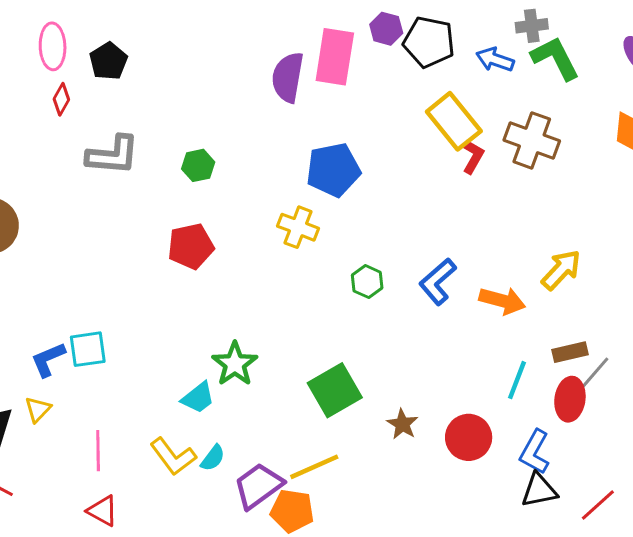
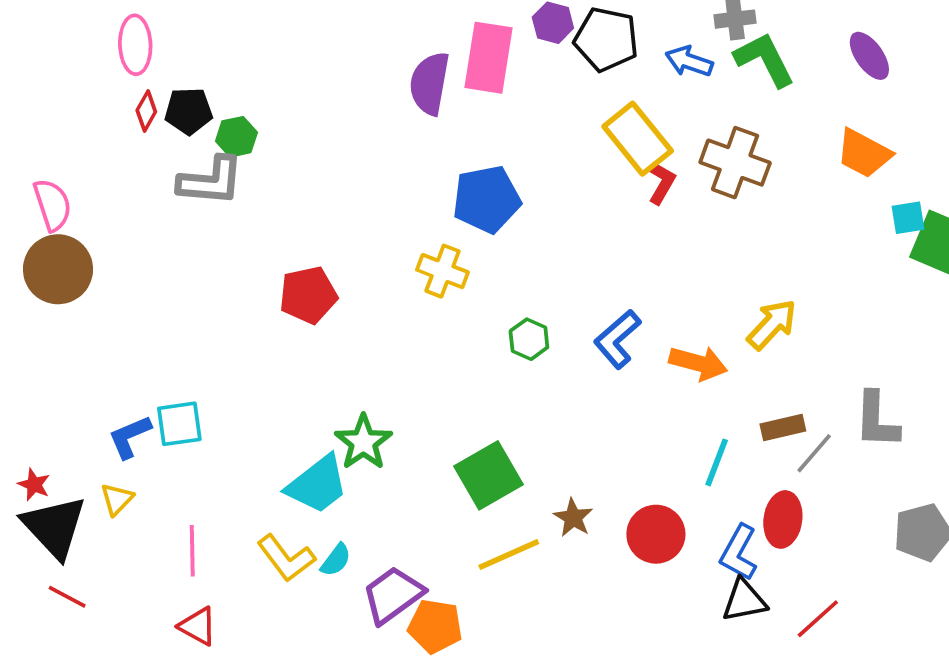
black pentagon: (108, 61) -> (189, 111), moved, turned 30
green hexagon: (198, 165) -> (236, 137), moved
cyan trapezoid: (198, 398) -> (317, 485), size x1.5
red ellipse: (570, 399) -> (783, 519), moved
yellow line: (314, 467) -> (509, 554), moved

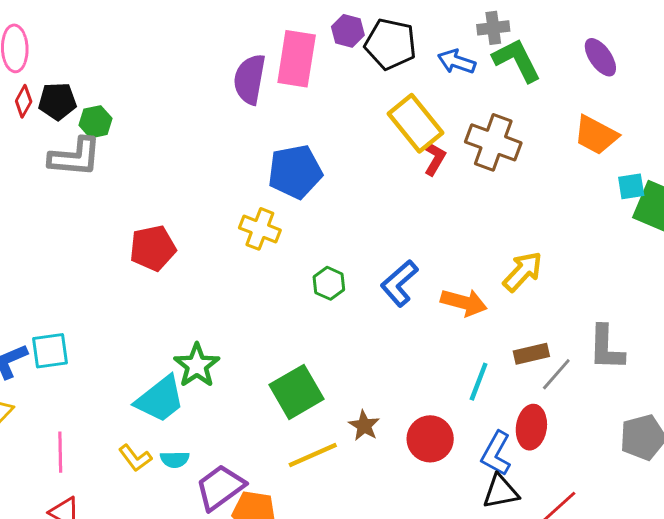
yellow L-shape: (286, 558) -> (135, 458), size x0.7
cyan semicircle: (336, 560) -> (175, 459), turned 52

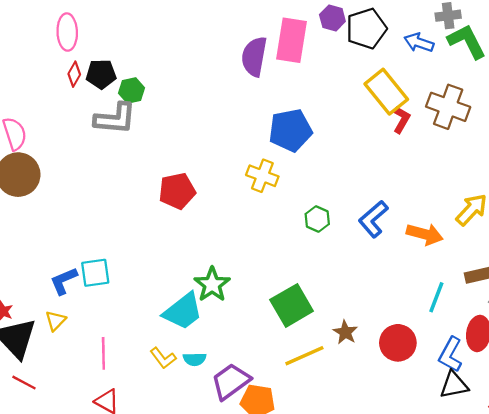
black pentagon: (391, 44) -> (366, 29), turned -30

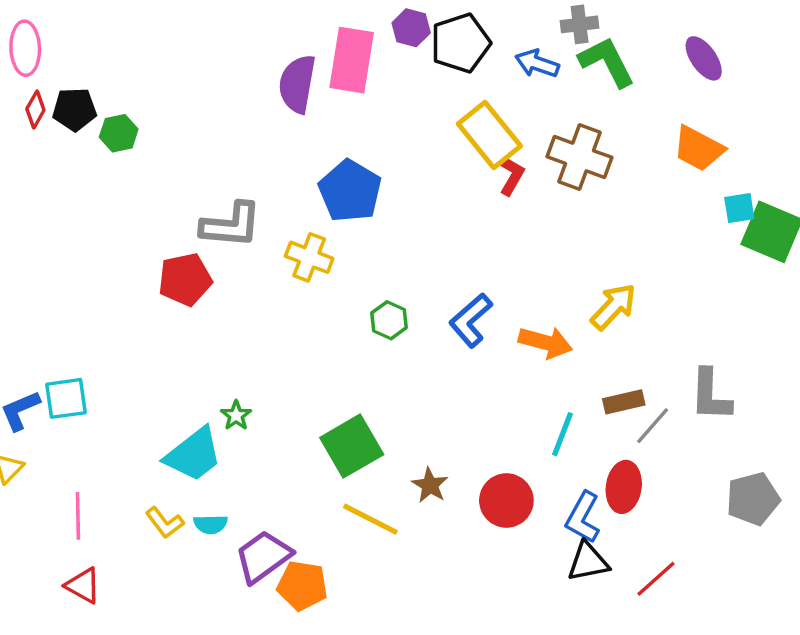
gray L-shape: (115, 119) -> (231, 225), moved
blue pentagon: (290, 130) -> (350, 191), turned -30
green star: (212, 284) -> (236, 415), size x0.6
yellow line: (304, 356) -> (370, 519), turned 51

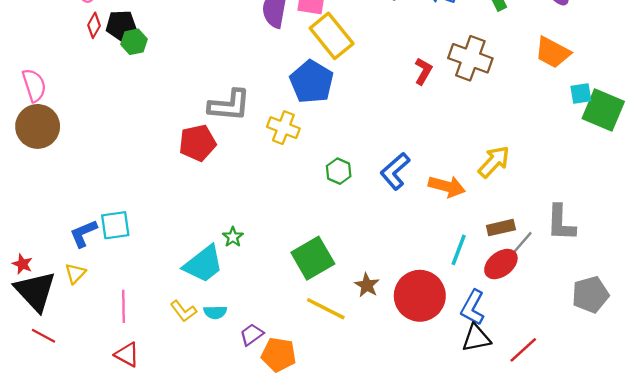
green hexagon: (119, 133) -> (134, 42), moved
yellow rectangle: (489, 135) -> (332, 36), moved
red ellipse: (624, 487) -> (501, 264), moved, turned 44
red circle: (506, 500) -> (420, 296), size x1.4
purple trapezoid: (263, 557) -> (252, 335), size x0.6

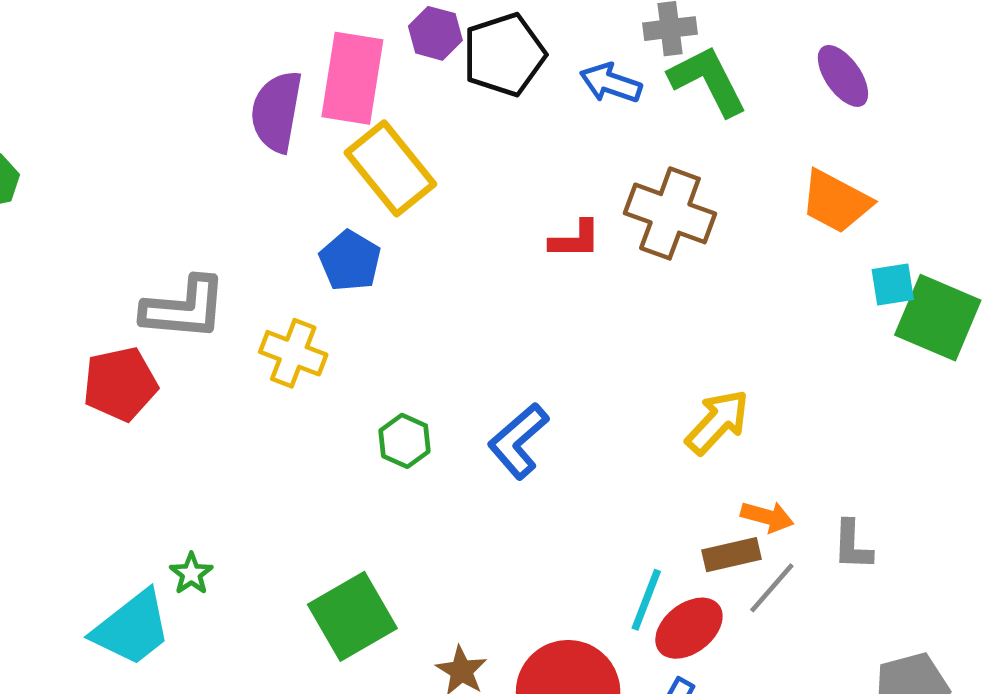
red L-shape: (423, 71) -> (575, 239), turned 60
blue pentagon: (312, 82) -> (350, 261), size x0.7
orange arrow: (447, 186) -> (767, 517), moved, size x0.7
gray L-shape: (561, 223) -> (852, 545), size x0.7
red ellipse: (501, 264) -> (689, 628), moved

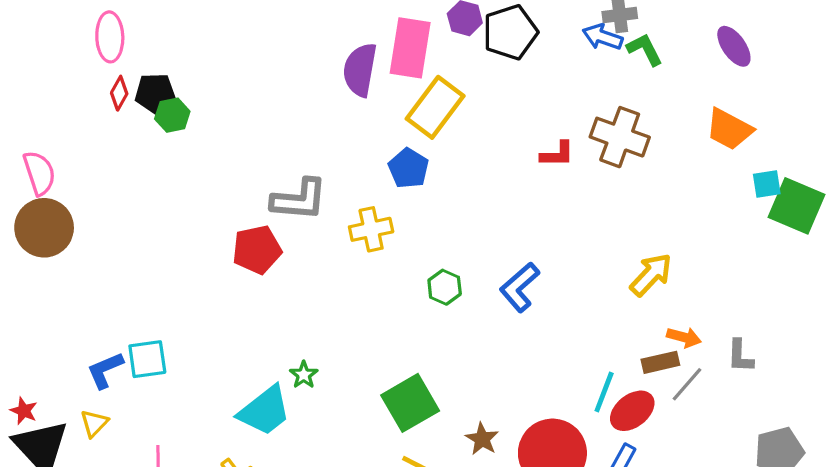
green L-shape: (708, 81) -> (645, 49), size x0.7
blue arrow: (611, 83) -> (603, 37), moved
yellow rectangle: (390, 168) -> (435, 107), turned 76
yellow cross: (293, 353) -> (371, 229), turned -33

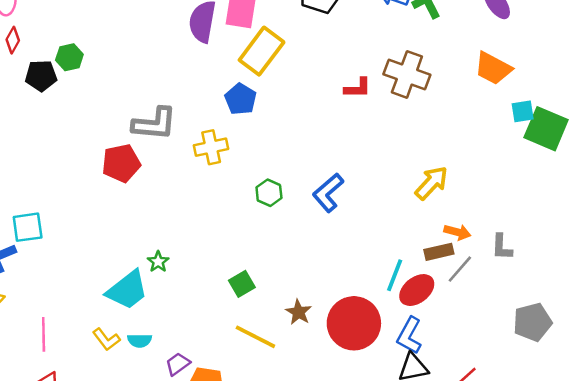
black pentagon: (155, 93) -> (41, 76), moved
green hexagon: (172, 115) -> (69, 57), moved
cyan square: (147, 359) -> (28, 227), moved
green square: (410, 403) -> (242, 284), size x0.6

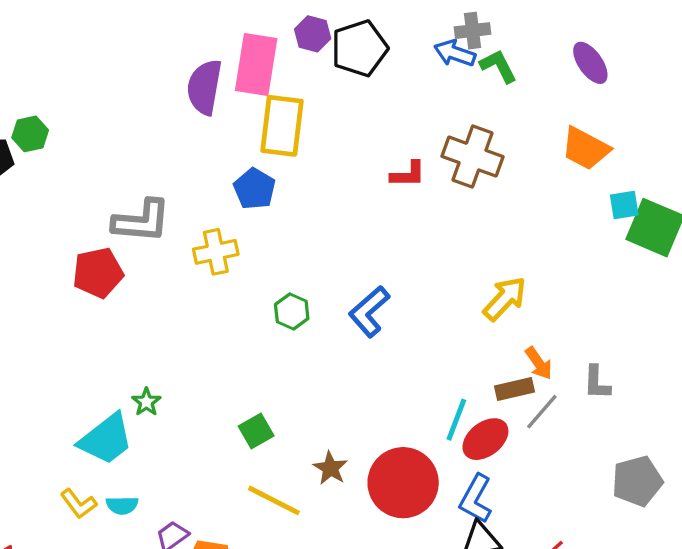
yellow rectangle: (262, 51) -> (282, 126), turned -30
orange arrow: (457, 232) -> (539, 363), turned 40

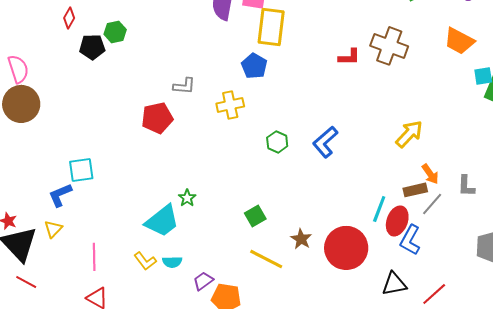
gray L-shape: (142, 221) -> (184, 86), size x0.6
red ellipse: (485, 439) -> (397, 221), turned -32
blue L-shape: (476, 499) -> (410, 240), moved

